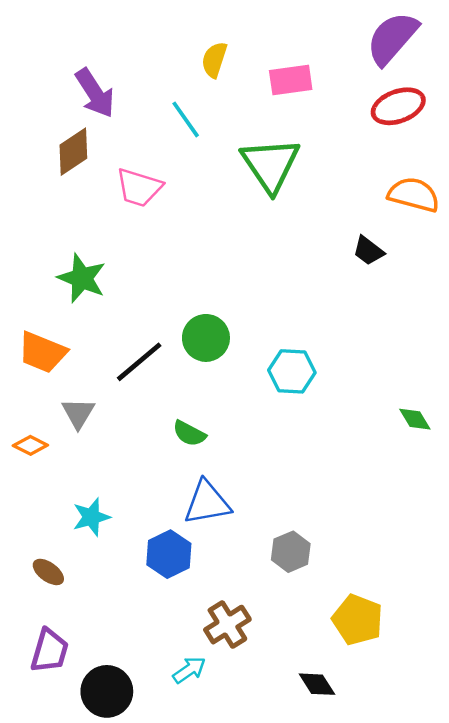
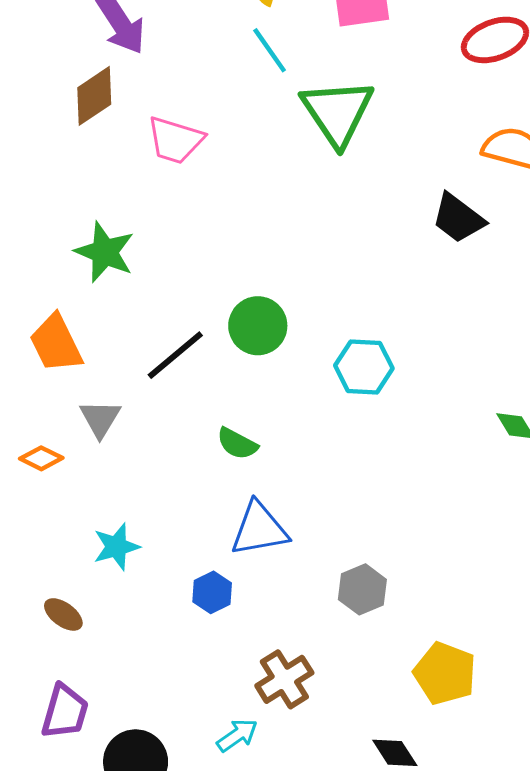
cyan line: (186, 119) -> (270, 50), moved
black trapezoid: (368, 251) -> (458, 218), size x1.4
orange trapezoid: (42, 352) -> (56, 343), turned 42
blue hexagon: (169, 554) -> (212, 592), size x0.7

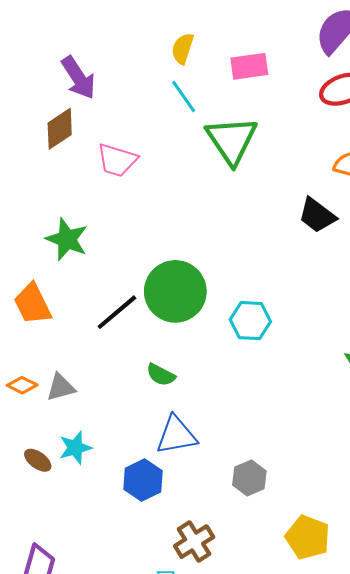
green circle: (258, 326) -> (175, 291), size x1.5
gray triangle: (100, 419) -> (61, 387), moved, turned 44
blue hexagon: (212, 592) -> (143, 480), size x1.4
brown ellipse: (63, 614) -> (38, 460), moved

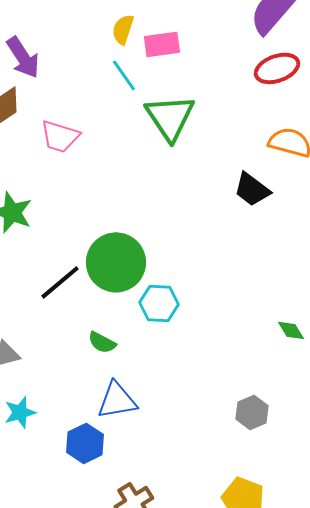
pink rectangle: (249, 66) -> (162, 44), moved
cyan hexagon: (250, 321) -> (159, 303), moved
gray hexagon: (249, 478) -> (252, 412), moved

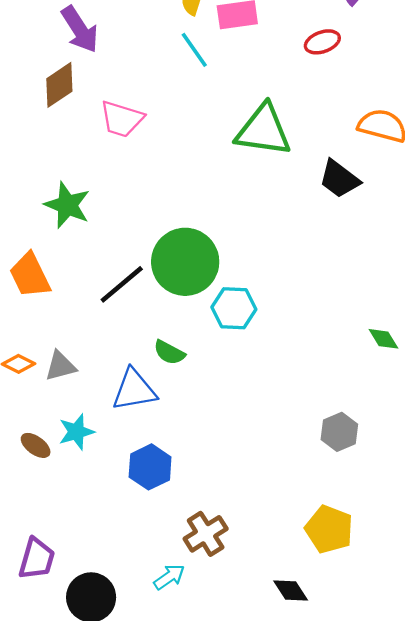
red ellipse: (277, 68) -> (322, 42), moved, size x0.7
green triangle: (170, 117) -> (263, 130), moved, turned -48
blue triangle: (117, 400) -> (134, 390), moved

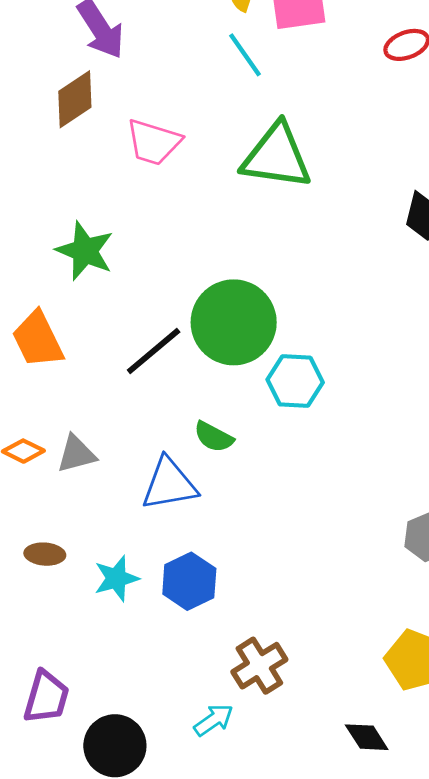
green triangle: (263, 130) -> (277, 156), moved
cyan star: (76, 432) -> (116, 578), moved
brown ellipse: (36, 445) -> (45, 554), turned -32

